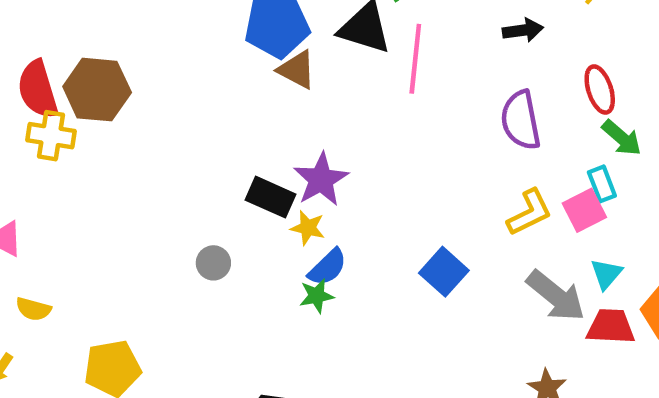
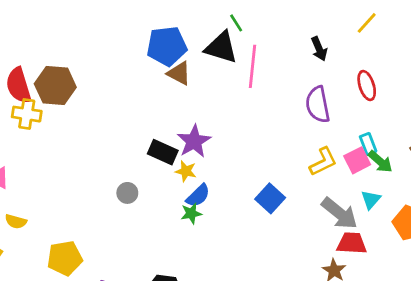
black arrow: (523, 30) -> (319, 49), turned 75
green arrow: (622, 138) -> (380, 162), moved
red trapezoid: (611, 327) -> (352, 243), moved

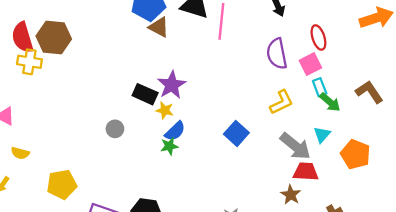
pink square: (357, 160) -> (310, 64), moved

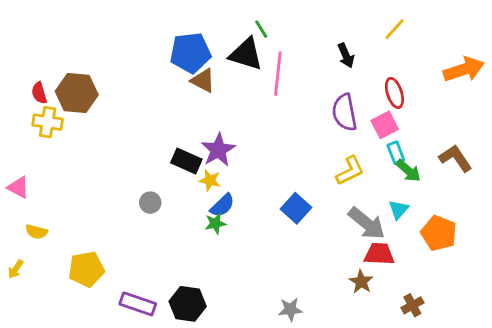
red semicircle: (22, 37) -> (39, 93), size x0.6

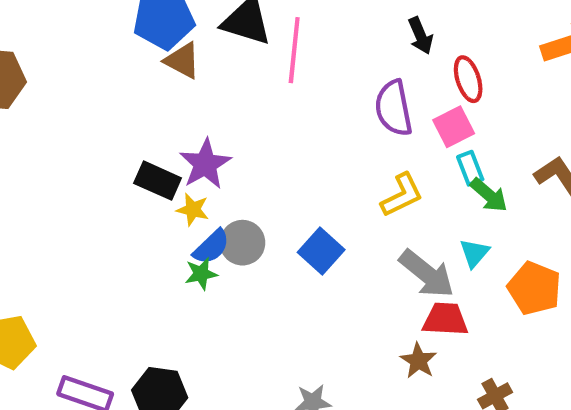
black arrow: (346, 56) -> (420, 36), moved
gray circle: (150, 203) -> (242, 243), moved, size x1.4

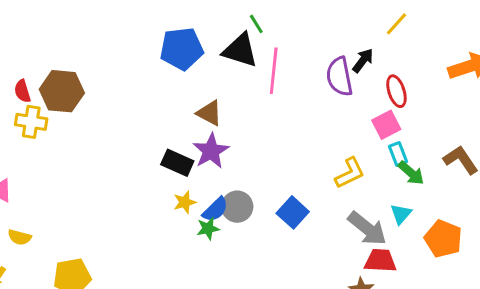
black arrow: (420, 36) -> (363, 60), turned -120
brown triangle: (182, 61) -> (209, 113), moved
purple semicircle: (394, 108) -> (339, 77), moved
yellow star: (193, 210) -> (185, 202), moved, turned -30

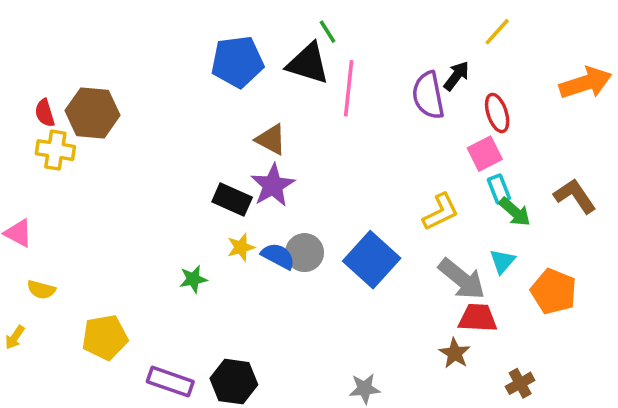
blue semicircle: (215, 210) -> (278, 256), turned -108
blue square: (293, 212) -> (372, 260), size x1.4
green star: (208, 229) -> (193, 279), moved

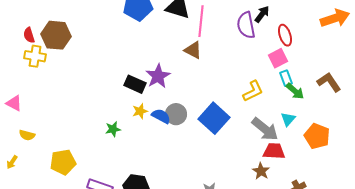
brown triangle: (271, 139) -> (193, 50), moved

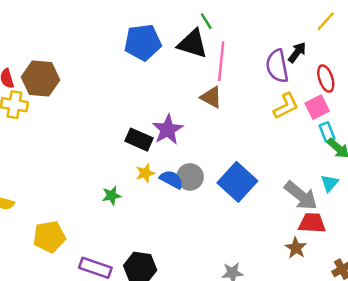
yellow L-shape: (253, 91) -> (286, 106), moved

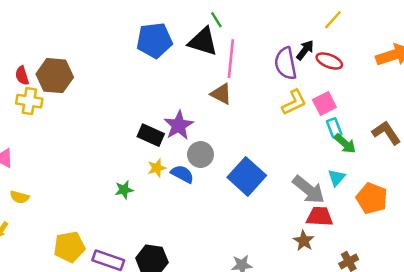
red ellipse: (326, 79) -> (329, 61), moved, turned -50
gray circle: (190, 177) -> (201, 155), moved
yellow pentagon: (49, 237) -> (69, 247), moved

